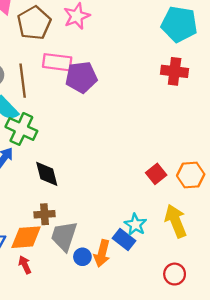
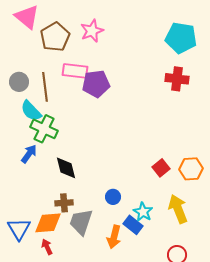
blue circle: (82, 257) -> (113, 197), moved

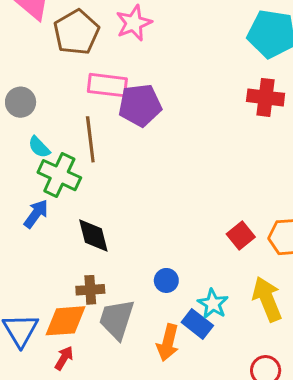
brown line: (45, 87) -> (90, 139), moved
cyan semicircle: (31, 111) -> (39, 147), size x0.7
red arrow: (47, 247) -> (64, 358), turned 56

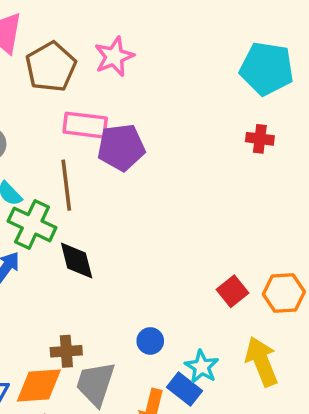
red cross: (266, 97) -> (260, 139), size x0.7
black diamond: (93, 236) -> (77, 260), moved

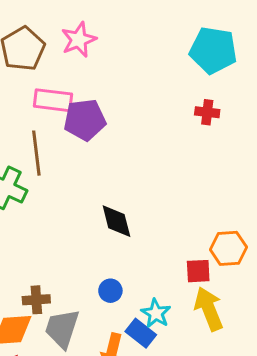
black diamond: (77, 260) -> (116, 221), moved
red square: (232, 291) -> (198, 271), moved, turned 36

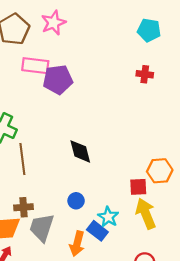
cyan pentagon: (213, 50) -> (149, 30), size x0.7
brown line: (36, 153) -> (22, 159), moved

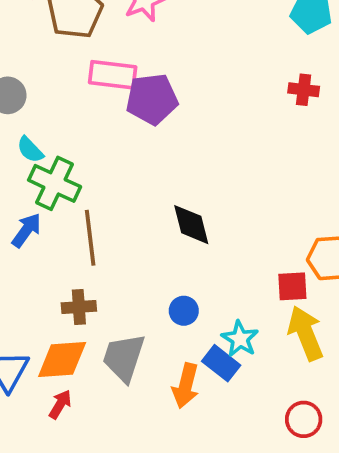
brown cross: (23, 207) -> (79, 307), moved

